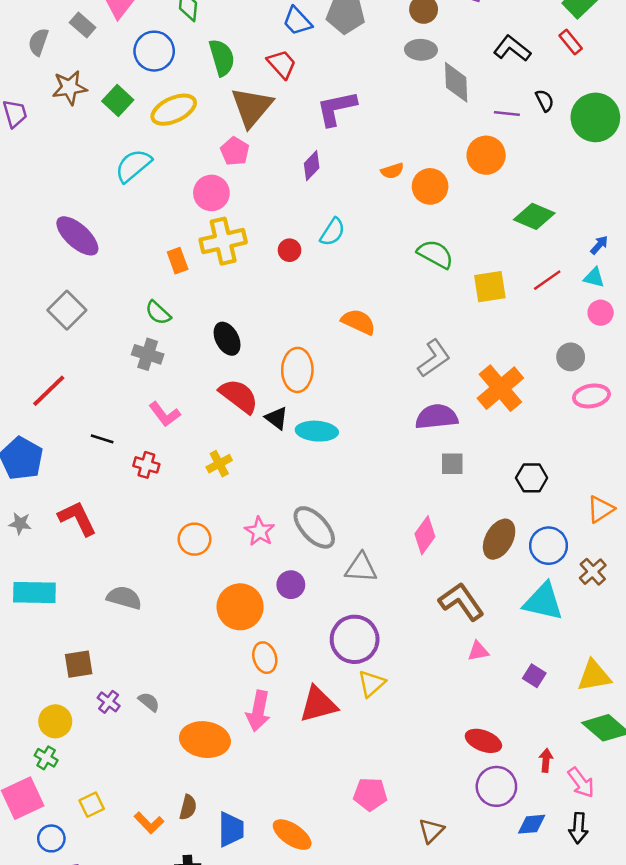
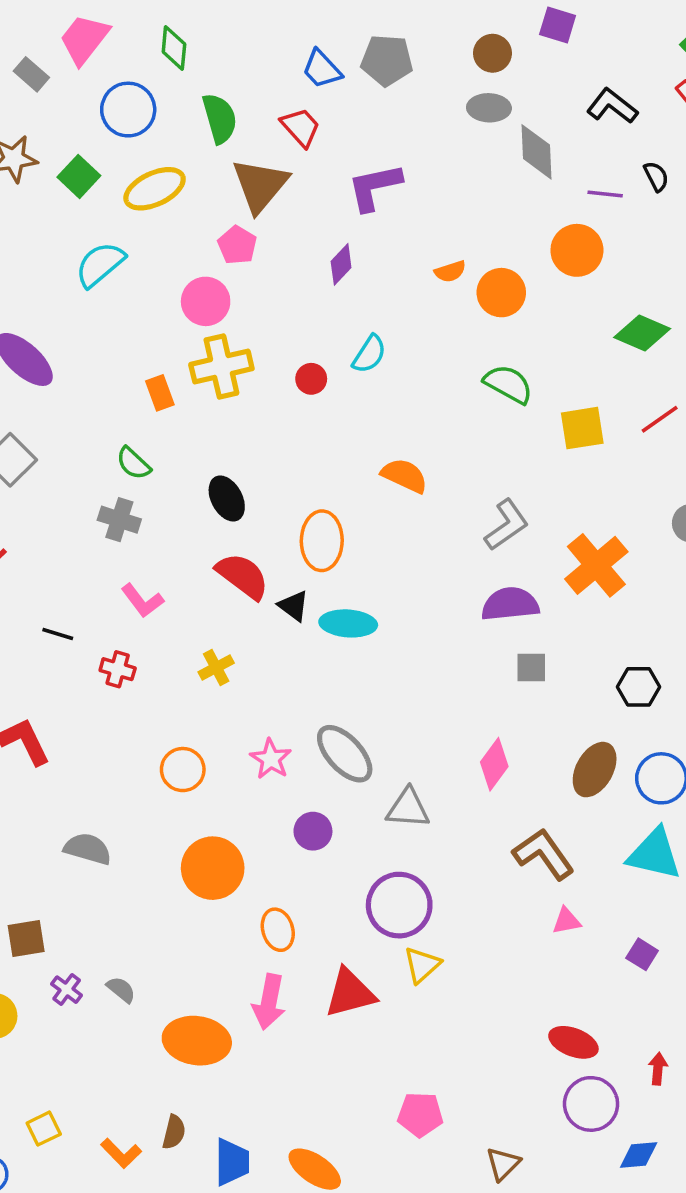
orange circle: (240, 607) -> (213, 868), moved

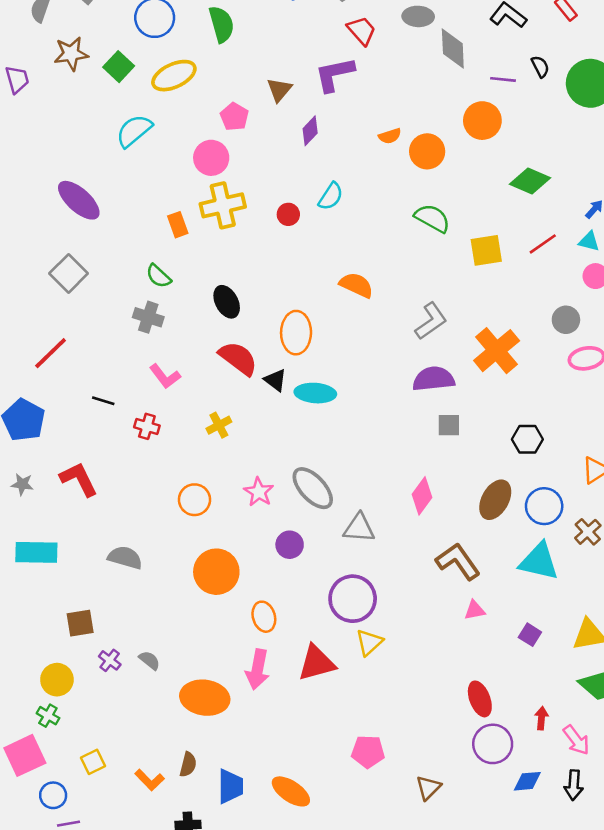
red trapezoid: (301, 127) -> (362, 31), moved
brown triangle: (260, 185) -> (279, 90), moved, size x0.6
red ellipse: (573, 1042) -> (480, 699), turned 48

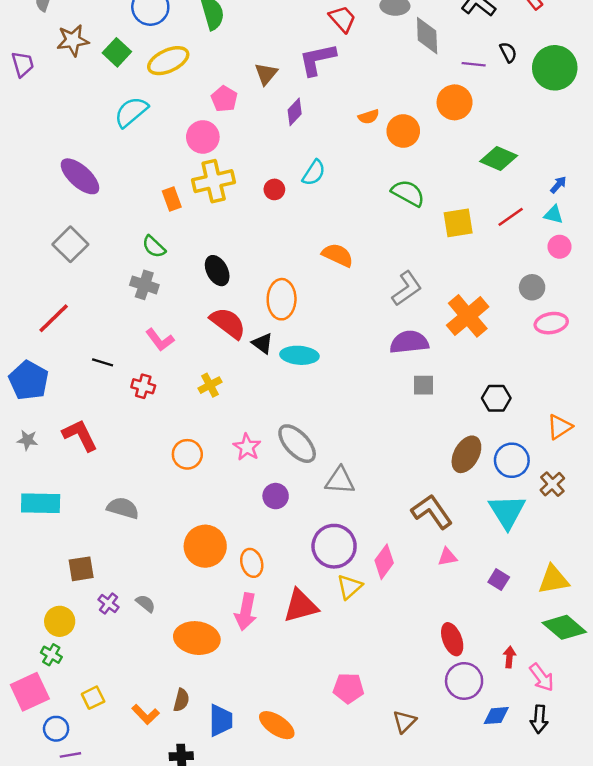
pink diamond: (422, 496) -> (384, 562), moved
cyan triangle: (539, 561) -> (507, 512), turned 45
orange circle: (216, 572) -> (205, 546), moved

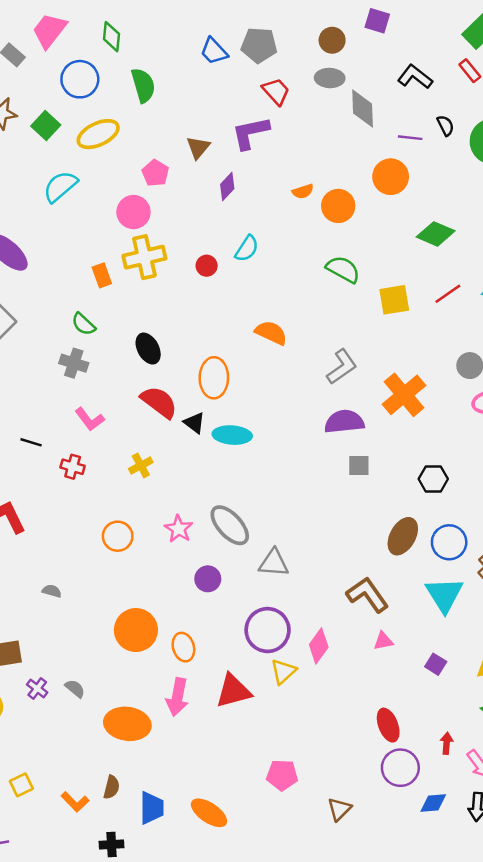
gray semicircle: (123, 508) -> (52, 591), size x0.6

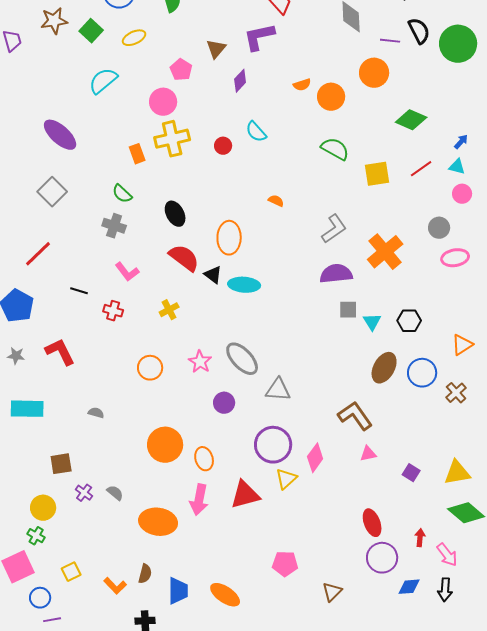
black semicircle: (445, 126) -> (419, 31), size x1.5
yellow ellipse: (98, 134) -> (134, 38), size x0.7
cyan semicircle: (247, 249) -> (256, 132), turned 105
orange semicircle: (271, 333) -> (276, 201), size x0.6
cyan triangle: (444, 595) -> (372, 322), moved, size x0.6

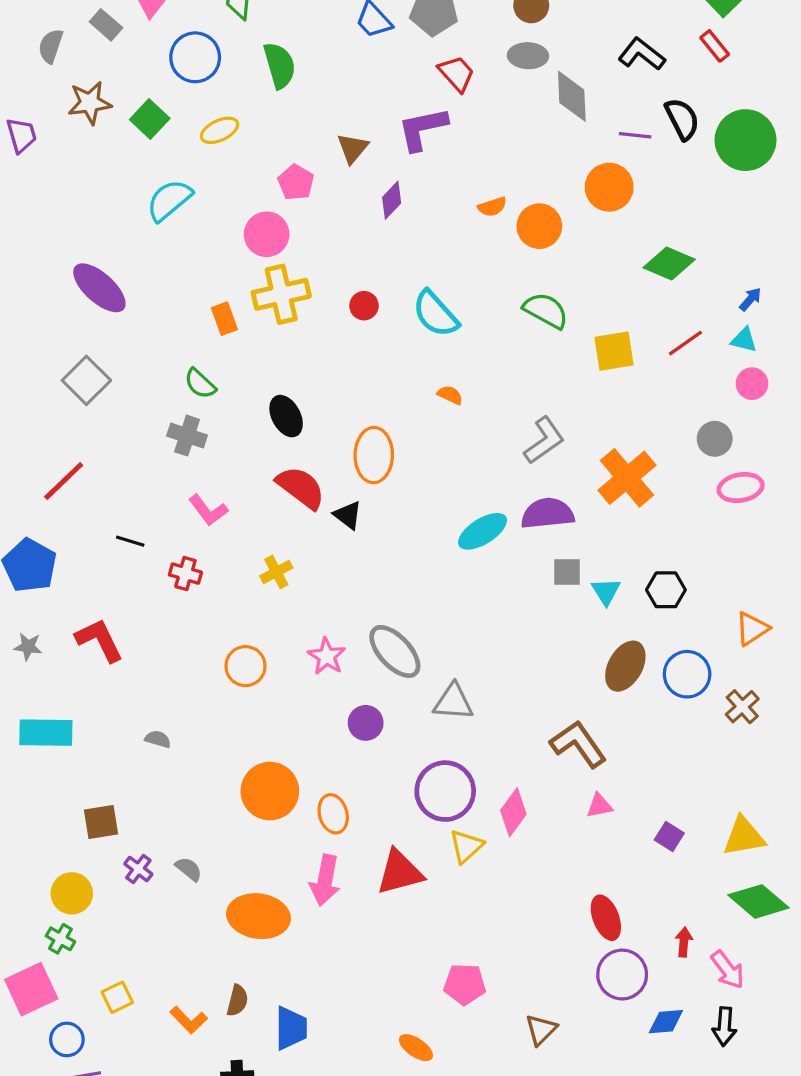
cyan semicircle: (256, 132) -> (435, 314), moved, size x1.4
cyan ellipse: (244, 285) -> (483, 531), moved, turned -36
orange ellipse: (225, 595) -> (416, 1048), moved, size x0.7

